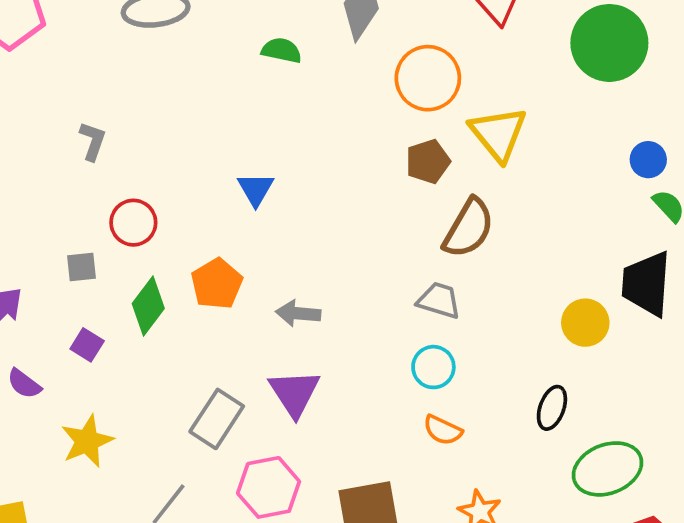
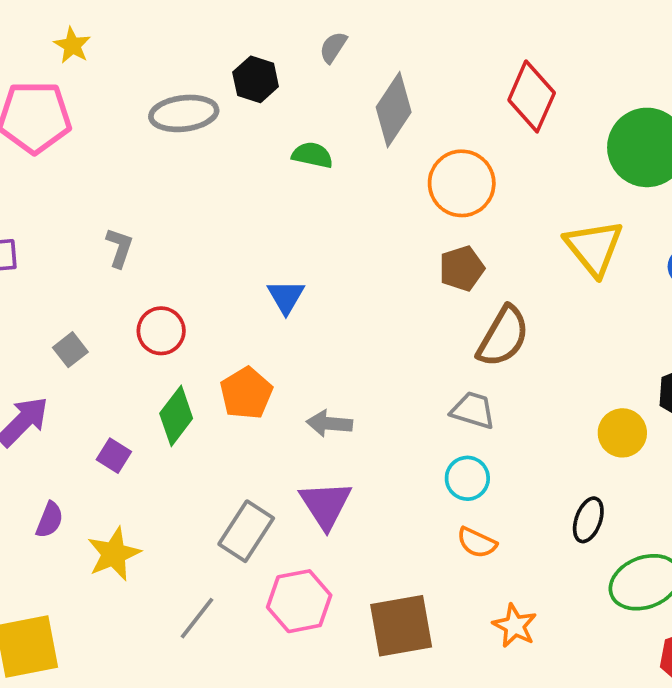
yellow triangle: (498, 134) -> (594, 248), moved
gray square: (82, 267) -> (70, 350), moved, turned -32
purple semicircle: (24, 384) -> (50, 520), moved, turned -105

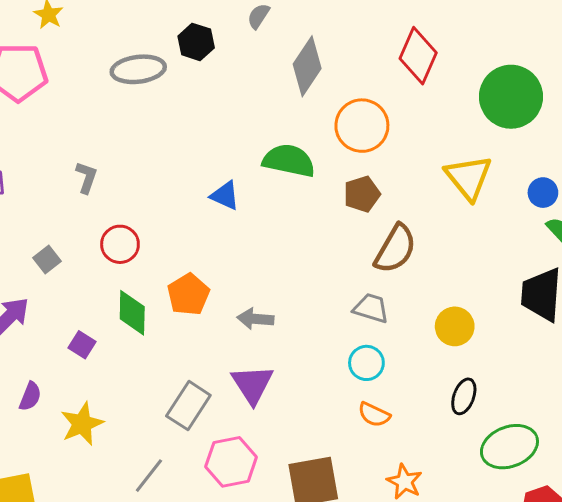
green semicircle: (312, 155) -> (289, 161), moved, size x1.6
blue triangle: (286, 297) -> (225, 196), moved, turned -36
green diamond: (176, 416) -> (132, 313), turned -36
yellow circle: (622, 433) -> (455, 326), moved

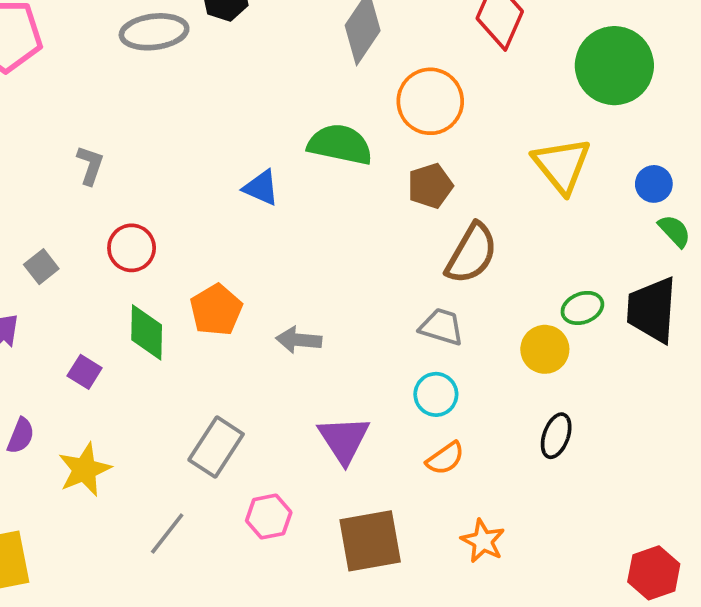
purple triangle: (252, 384) -> (344, 439), moved
orange semicircle: (374, 415) -> (445, 458), turned -60
green ellipse: (509, 447) -> (582, 308), moved, size x0.6
pink hexagon: (231, 462) -> (269, 517), size x0.7

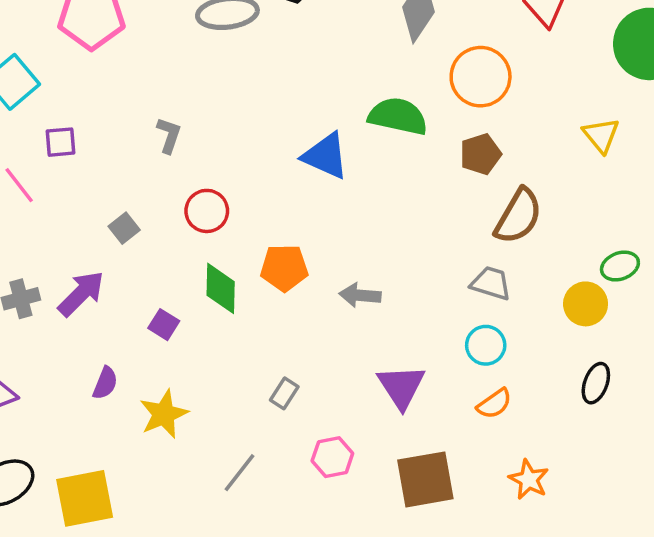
yellow triangle: (562, 165) -> (601, 135), size x0.7
blue triangle: (261, 188) -> (326, 156), size x1.4
orange pentagon: (216, 310) -> (284, 268), turned 30
gray rectangle: (216, 447) -> (284, 393), size x0.6

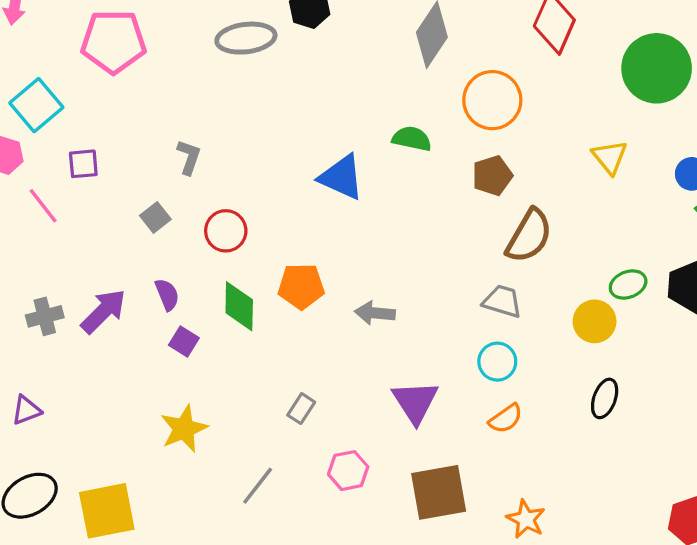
green semicircle: (398, 116) -> (412, 139), size x0.7
gray square: (124, 228) -> (155, 217), moved
purple semicircle: (105, 383) -> (167, 295), moved, turned -44
orange star: (529, 479) -> (526, 519), moved

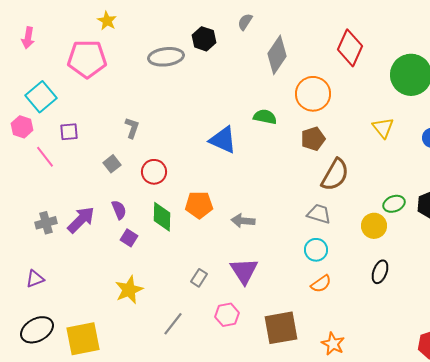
purple triangle: (415, 402) -> (244, 271), moved

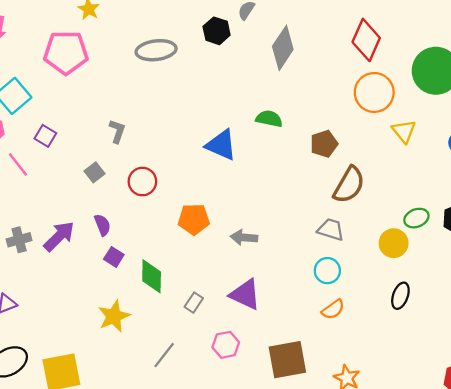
black hexagon: (204, 39) -> (217, 31), moved
orange circle: (313, 94) -> (374, 92), moved
purple square: (69, 132) -> (45, 136), turned 36
green diamond: (162, 217) -> (152, 276), moved
purple triangle: (244, 271) -> (245, 295), turned -32

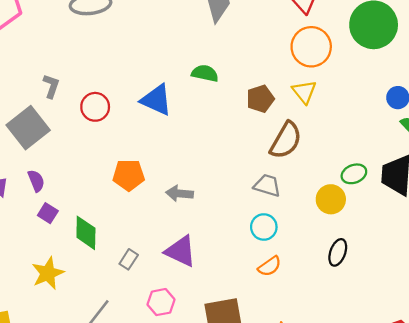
yellow triangle: (404, 131) -> (304, 92), moved
gray square: (94, 172) -> (28, 128), size x2.0
red circle: (142, 182) -> (95, 107), moved

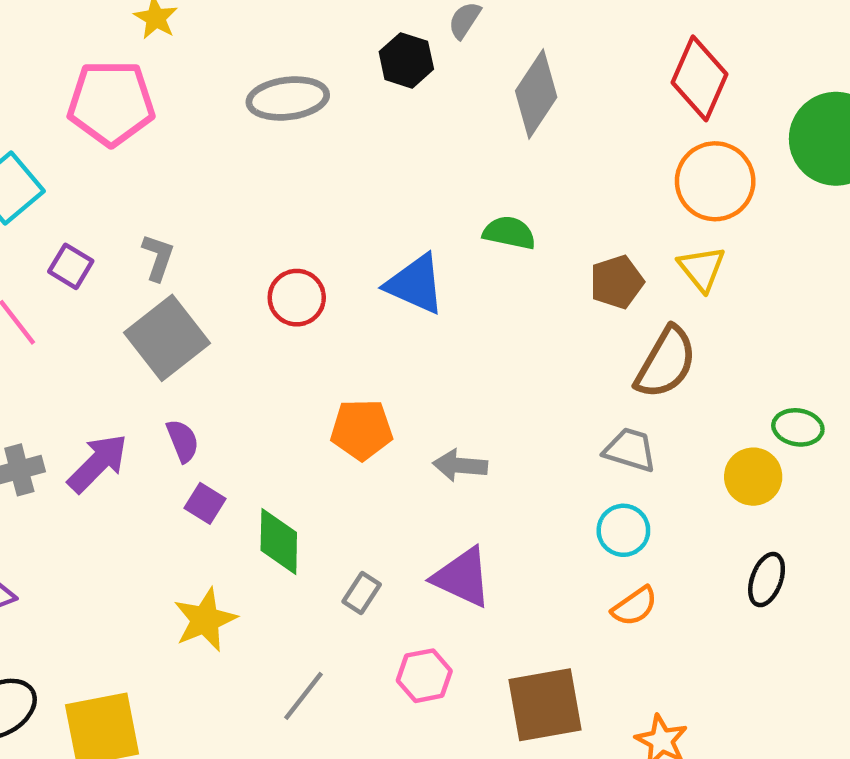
gray L-shape: (51, 86) -> (158, 257), moved
green ellipse: (354, 174) -> (798, 427), turned 30

